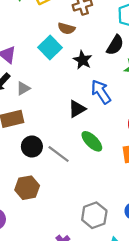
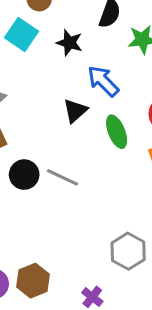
green ellipse: (92, 141) -> (117, 132), moved, turned 35
brown hexagon: (27, 188) -> (33, 281), moved

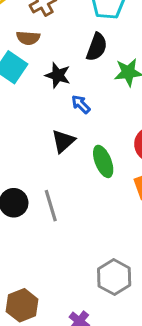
blue arrow: (103, 81) -> (81, 104), moved, size x0.6
gray line: (62, 177) -> (51, 206), turned 48

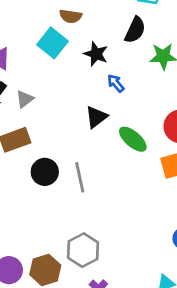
green ellipse: (103, 161) -> (133, 139), turned -32
gray hexagon: (114, 277) -> (83, 250), moved

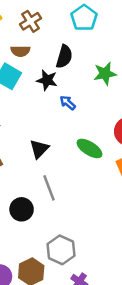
black semicircle: (135, 30) -> (64, 57), moved
black triangle: (96, 117) -> (39, 149), moved
black circle: (45, 172) -> (22, 209), moved

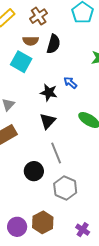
black semicircle: (64, 57) -> (54, 44), moved
black star: (47, 80) -> (49, 92), moved
gray hexagon: (61, 250) -> (65, 188), moved

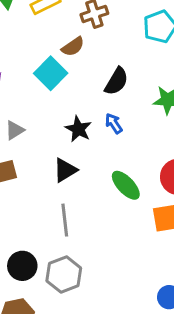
brown semicircle: (31, 41) -> (73, 47), turned -49
black semicircle: (54, 44) -> (116, 81), moved
black circle: (34, 171) -> (22, 266), moved

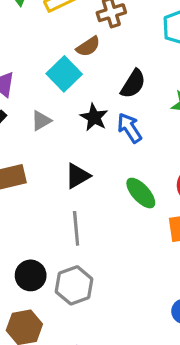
blue arrow: (114, 123) -> (129, 128), size x1.4
black star: (78, 129) -> (94, 117), moved
gray triangle: (15, 130) -> (41, 121), moved

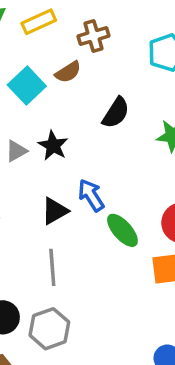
cyan square: (64, 74) -> (27, 85), moved
black star: (94, 117) -> (53, 146), moved
blue arrow: (129, 128) -> (91, 195), moved

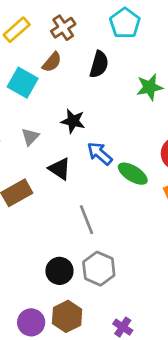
black semicircle: (116, 113) -> (99, 64), moved
black star: (53, 146) -> (73, 121), moved
black triangle: (55, 211) -> (60, 169), moved, turned -40

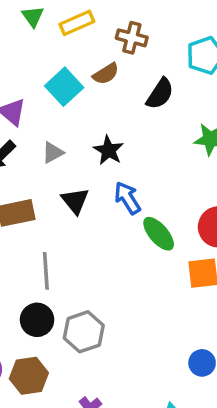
brown cross: (63, 28) -> (132, 38), turned 30
gray line: (86, 220) -> (46, 271), moved

